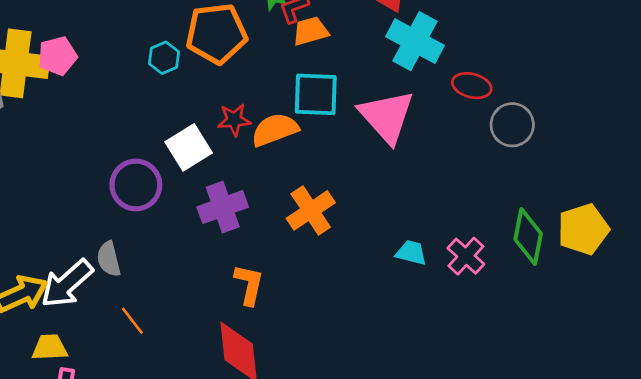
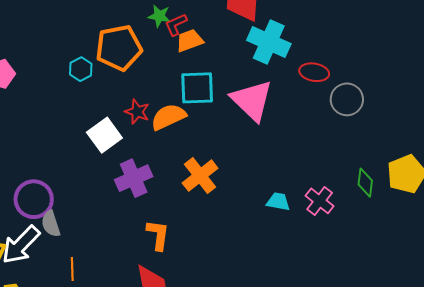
red star: (234, 120) -> (137, 112), turned 30
purple circle: (136, 185) -> (34, 199), moved
green diamond: (528, 236) -> (365, 183), size x0.7
orange line: (132, 321) -> (72, 269), turned 40

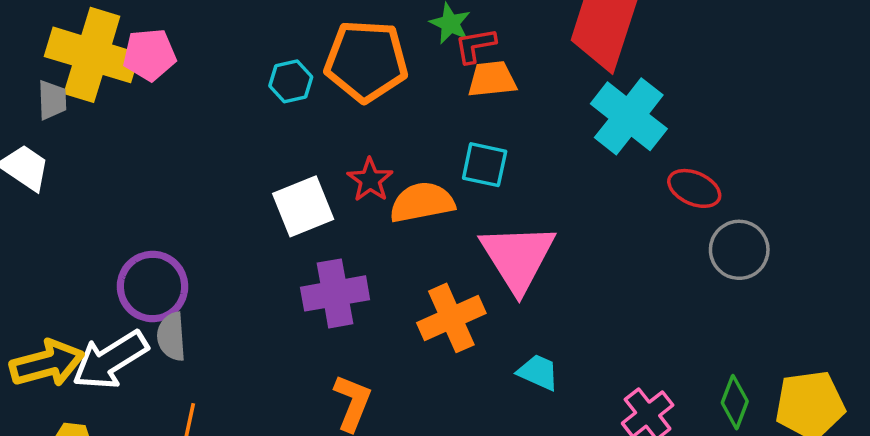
cyan square: (197, 88) -> (485, 165), size x0.7
pink triangle: (252, 100) -> (518, 257), moved
cyan trapezoid: (278, 202) -> (538, 372), moved

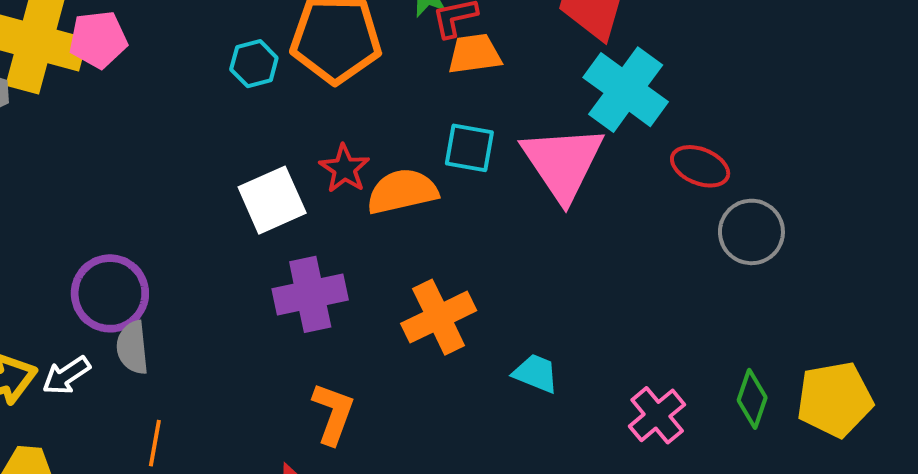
pink triangle: (518, 257) -> (563, 163), moved
white arrow: (110, 360) -> (66, 375), size x0.6

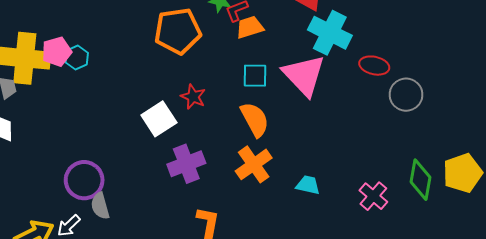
cyan hexagon: (254, 64) -> (77, 58), moved
orange semicircle: (402, 191) -> (255, 119), moved, turned 84
green diamond: (752, 399) -> (421, 180), size x1.4

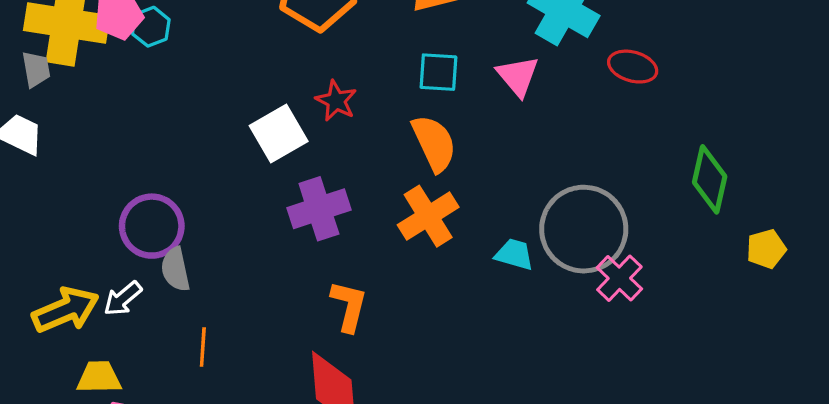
pink triangle: (304, 75) -> (518, 76), size x0.6
gray circle: (406, 95) -> (584, 229), moved, size x1.6
yellow pentagon: (463, 173) -> (766, 249), size x0.6
green diamond: (421, 180) -> (710, 179), moved

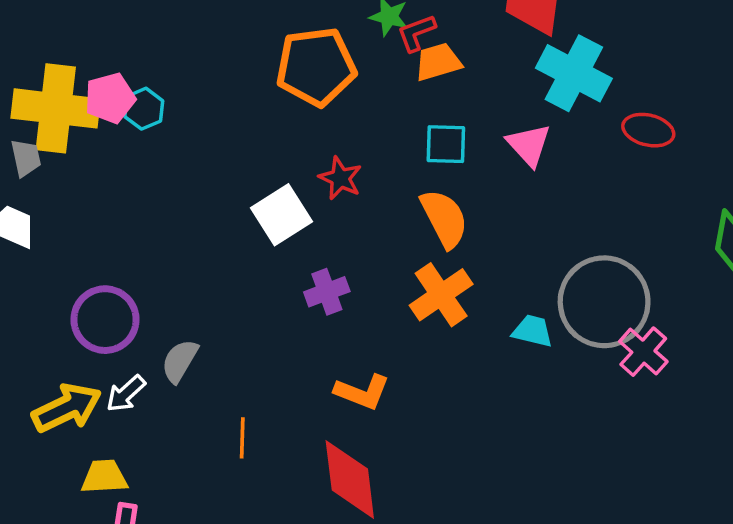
purple cross: (319, 209) -> (327, 292), size x0.7
purple circle: (152, 226) -> (105, 320), moved
gray semicircle: (175, 269) -> (180, 361), turned 45
orange L-shape: (349, 306) -> (362, 392), turned 100
orange line: (203, 347) -> (242, 438), moved

